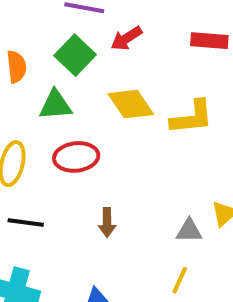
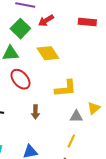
yellow L-shape: (192, 117) -> (66, 88), moved
red ellipse: (76, 157) -> (20, 79), turned 55

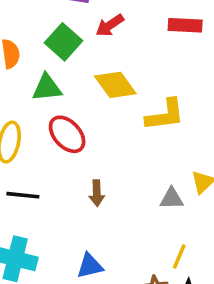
yellow L-shape: (66, 88) -> (165, 115), moved
yellow line: (71, 141) -> (179, 256), moved

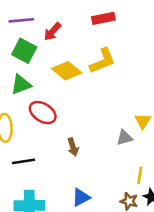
yellow L-shape: (165, 115) -> (103, 61), moved

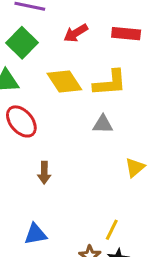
red arrow: (52, 32) -> (76, 33), moved
gray triangle: (124, 138) -> (103, 124), moved

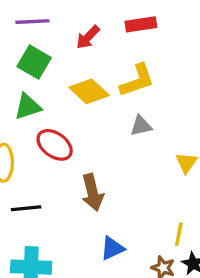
brown arrow: (44, 173) -> (92, 192), size x1.5
blue triangle: (35, 234) -> (112, 248), moved

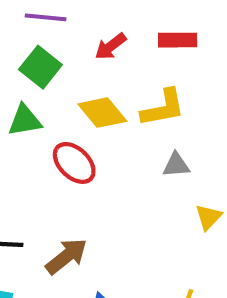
gray triangle: (141, 126) -> (176, 165), moved
red ellipse: (55, 145) -> (74, 163), moved
brown arrow: (92, 192) -> (66, 256), moved, turned -123

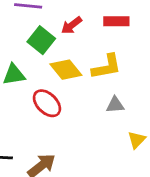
green square: (40, 67) -> (41, 40), moved

